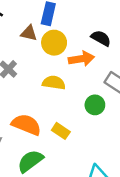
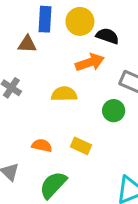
yellow circle: (54, 43) -> (80, 21), moved
orange semicircle: (26, 125) -> (42, 145), size x0.6

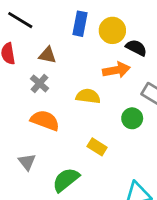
brown triangle: (27, 44) -> (47, 55), moved
orange semicircle: (42, 145) -> (45, 120), moved, size x1.5

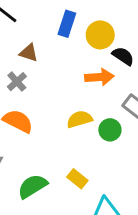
yellow semicircle: (88, 96) -> (80, 119), moved, turned -30
yellow rectangle: (97, 147) -> (77, 179), moved

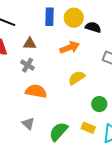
orange arrow: (99, 77) -> (70, 47), moved
green circle: (110, 130) -> (99, 104), moved
yellow rectangle: (77, 179) -> (88, 128), moved

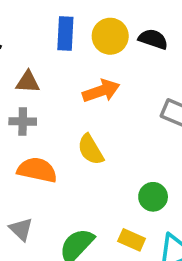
black semicircle: (93, 27) -> (153, 39), moved
gray cross: (28, 65) -> (23, 121), turned -32
yellow semicircle: (77, 78) -> (91, 150), moved, turned -90

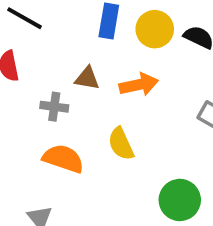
brown triangle: (28, 82) -> (87, 78), moved
green circle: (153, 197) -> (180, 200), size x1.4

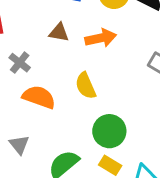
gray cross: (54, 107) -> (20, 63), moved, turned 30
green circle: (180, 200) -> (109, 131), moved

